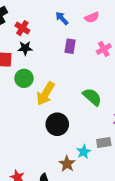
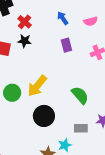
purple rectangle: (70, 46) -> (66, 45), turned -32
green circle: (24, 78) -> (12, 93), moved
gray rectangle: (104, 143) -> (81, 128), moved

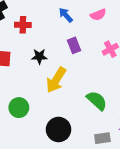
red cross: (25, 22) -> (23, 25), turned -32
black star: (24, 41) -> (39, 56), moved
yellow arrow: (37, 86) -> (56, 80), moved

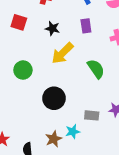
green semicircle: (97, 101) -> (96, 69), moved

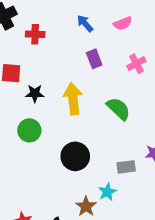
black star: (52, 28) -> (35, 93), moved
yellow arrow: (62, 53) -> (73, 99), turned 140

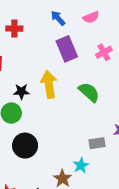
purple rectangle: (94, 59) -> (67, 49), size x1.5
black star: (35, 93) -> (21, 92), moved
black circle: (75, 156) -> (25, 146), moved

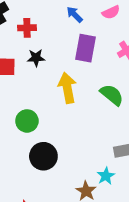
purple rectangle: (67, 49) -> (85, 48), turned 35
black star: (21, 92) -> (36, 58), moved

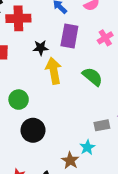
red cross: (27, 28) -> (18, 18), size x1.5
black star: (36, 58) -> (41, 48), moved

